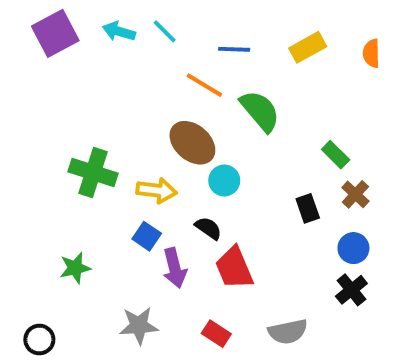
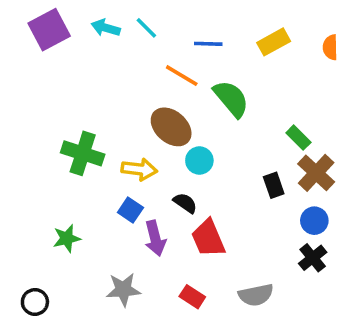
brown cross: (355, 194) -> (316, 173), size x1.5

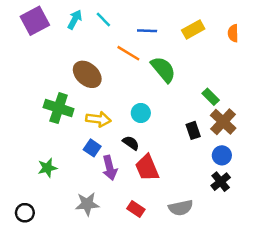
cyan arrow: (106, 28) -> (75, 20), turned 102
brown ellipse: (171, 127) -> (87, 74), moved

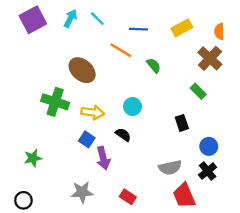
green semicircle: (163, 69) -> (154, 65), size x0.6
brown cross: (223, 122) -> (210, 58), moved
green star: (47, 168) -> (33, 158), moved
red trapezoid: (147, 168) -> (184, 196), moved
gray semicircle: (181, 208) -> (170, 167), moved

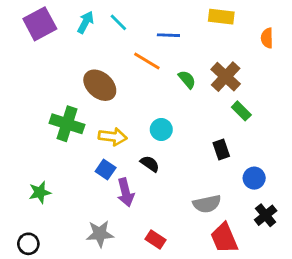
yellow rectangle: (182, 28) -> (221, 17), moved, turned 36
brown cross: (210, 58) -> (226, 77), moved
black cross: (208, 171) -> (266, 215), moved

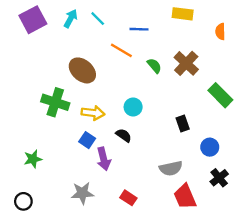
green rectangle: (241, 111) -> (220, 95), moved, size x1.5

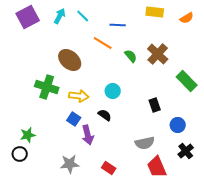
orange semicircle: (220, 32) -> (187, 18), moved, turned -120
black circle: (23, 201) -> (20, 154), moved

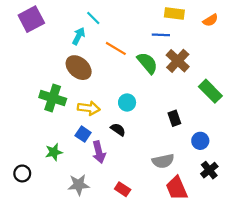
cyan arrow: (60, 16) -> (79, 36), moved
blue line: (118, 25) -> (161, 35), moved
green semicircle: (131, 56) -> (147, 63), size x1.5
green star: (28, 135) -> (54, 152), moved

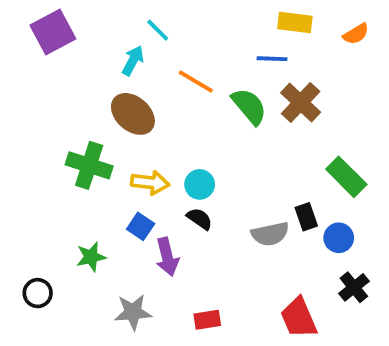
green rectangle: (210, 91) -> (346, 177), moved
cyan circle: (127, 102) -> (200, 184), moved
black rectangle: (174, 118) -> (306, 217), moved
gray semicircle: (163, 161) -> (270, 234), moved
red rectangle: (123, 189) -> (207, 320), turned -42

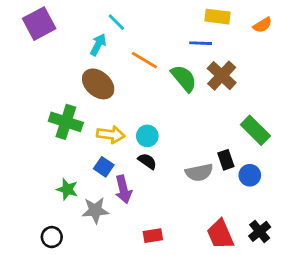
green star: (91, 257) -> (67, 189), turned 30
black cross: (354, 287) -> (260, 231), moved
black circle: (38, 293) -> (52, 237), moved
gray star: (133, 312) -> (95, 210), moved

